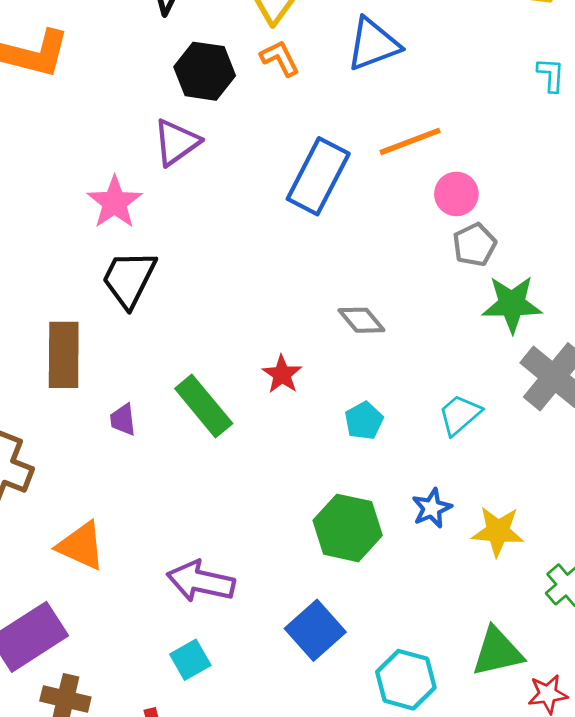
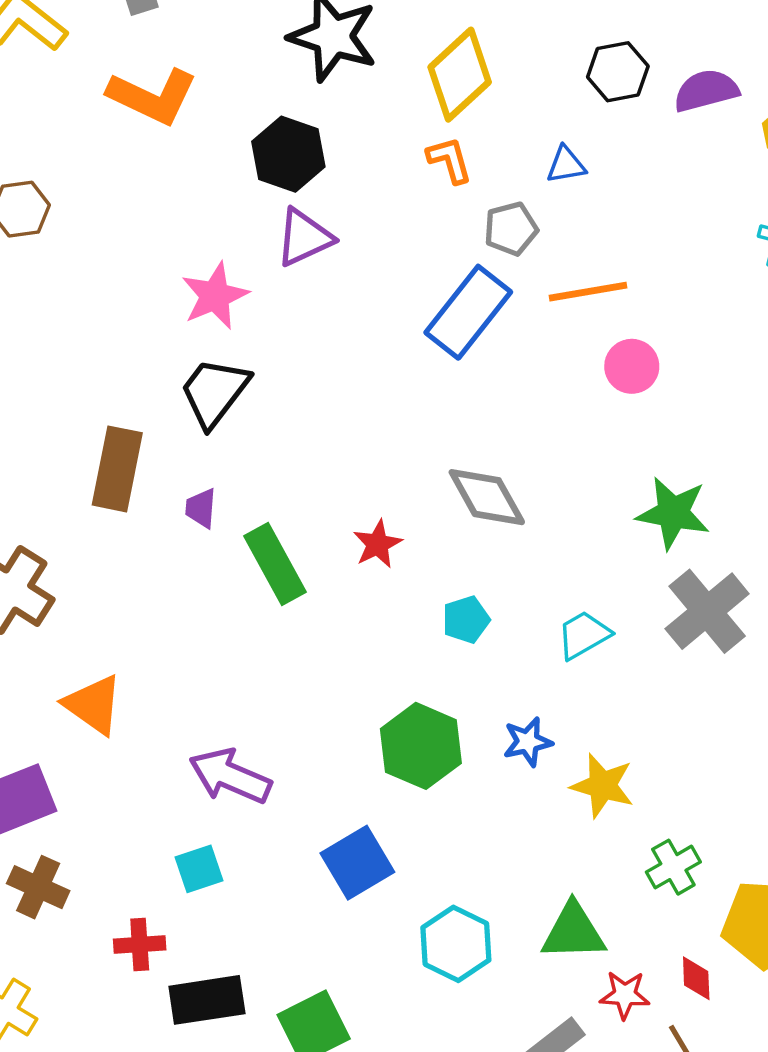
blue triangle: (373, 44) -> (566, 165), size x0.6
black hexagon: (205, 71) -> (288, 154), moved
gray pentagon: (474, 245) -> (511, 229), moved
gray diamond: (361, 320) -> (487, 497), size x1.4
purple trapezoid: (123, 420) -> (201, 508), moved

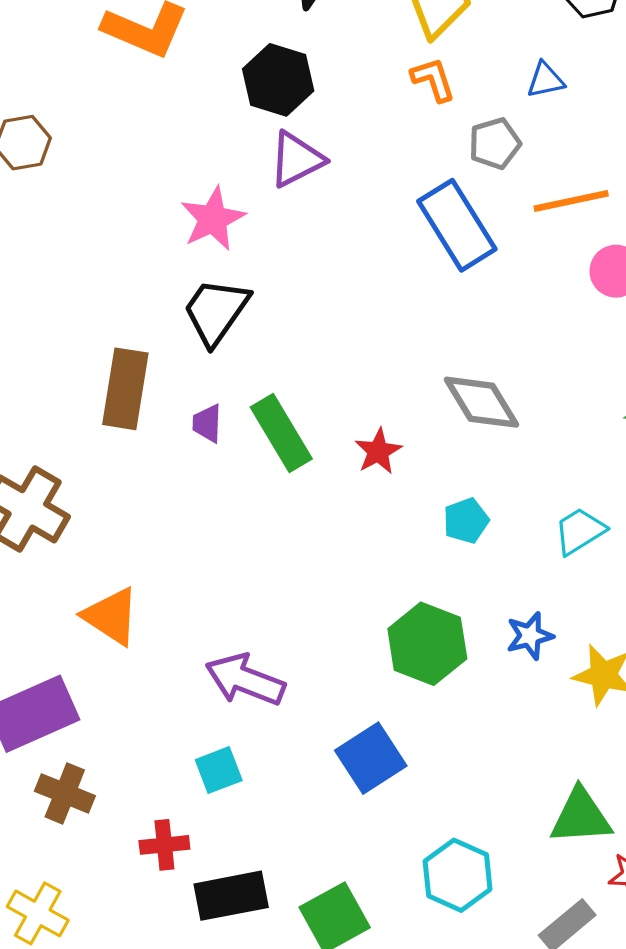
blue rectangle: (468, 312) -> (457, 225), turned -68
green rectangle: (275, 564) -> (281, 433), moved
cyan hexagon: (456, 944) -> (458, 875), moved

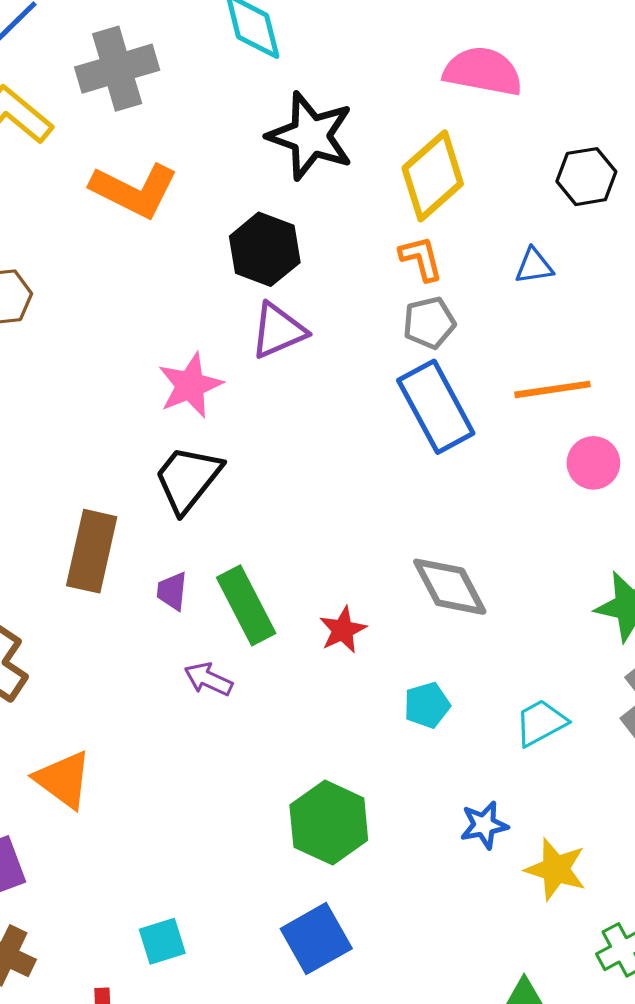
gray pentagon: (495, 143) -> (429, 323), moved
green hexagon: (427, 644) -> (329, 823), moved
purple arrow: (245, 680) -> (208, 679), moved, size x0.6

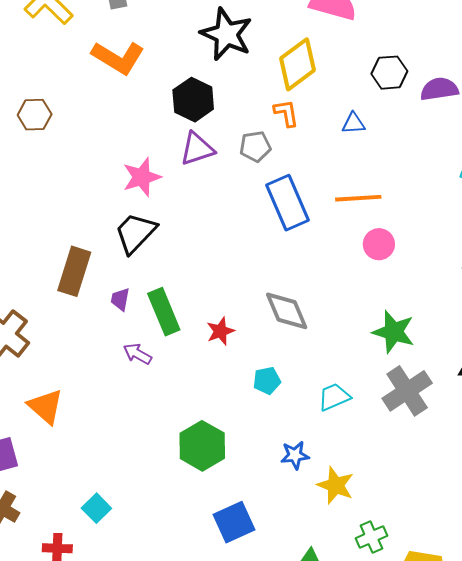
gray pentagon: (429, 323) -> (255, 146), moved
blue square: (316, 939) -> (234, 522), moved
cyan square: (162, 941) -> (96, 508), turned -32

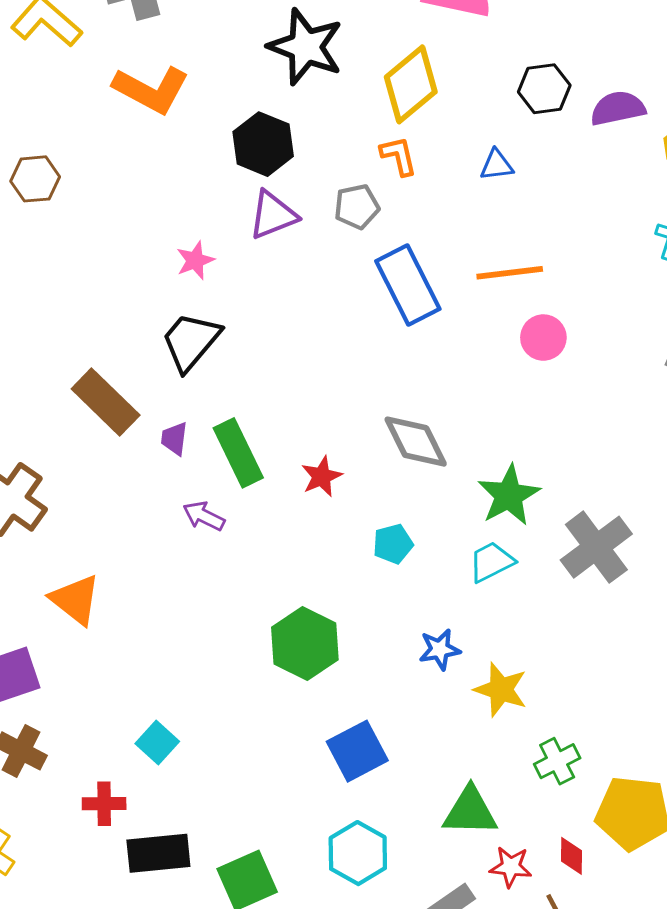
pink star: (142, 177) -> (195, 260), size x0.7
brown rectangle: (74, 271) -> (106, 402), turned -60
green star: (394, 332) -> (509, 495), moved, turned 30

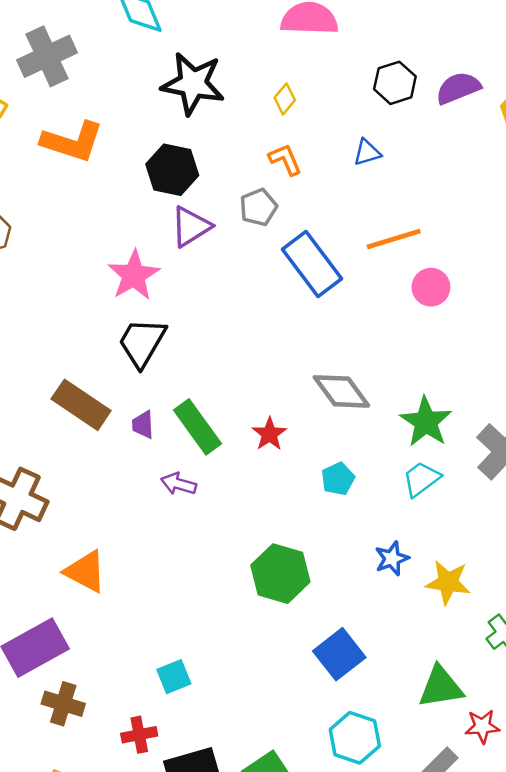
yellow diamond: (411, 84) -> (285, 99), size x0.5
pink star: (195, 260) -> (134, 275), size x1.6
cyan square: (157, 742) -> (174, 677), turned 36

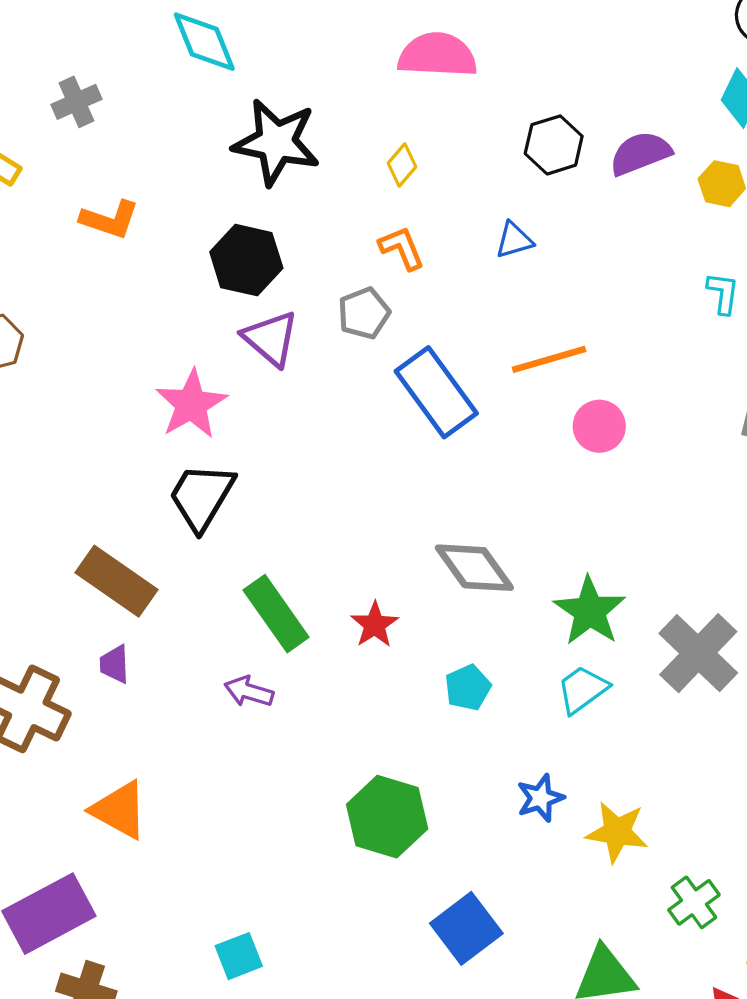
gray cross: (47, 56) -> (76, 102), size x0.6
orange L-shape: (72, 142) -> (110, 220), size x0.7
purple triangle: (191, 227) -> (271, 338), turned -48
purple trapezoid: (143, 425) -> (115, 664), moved

